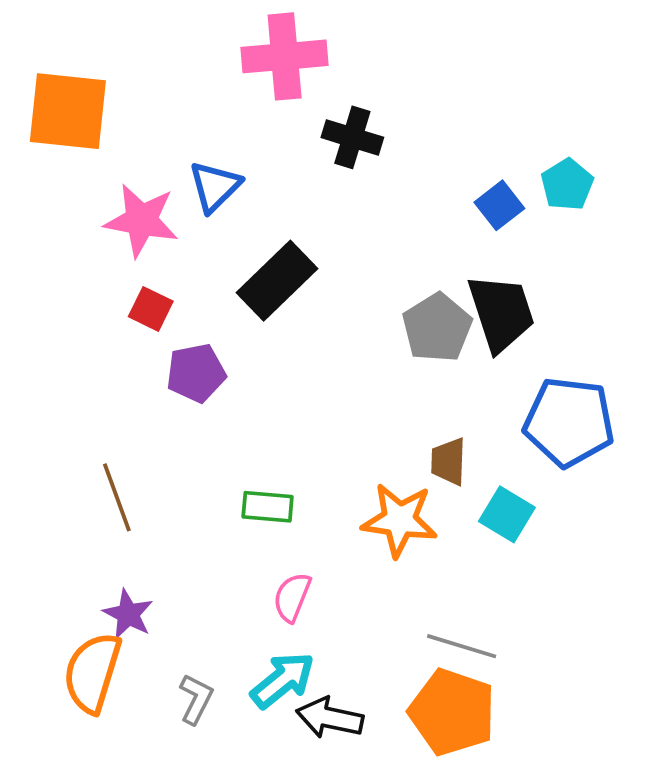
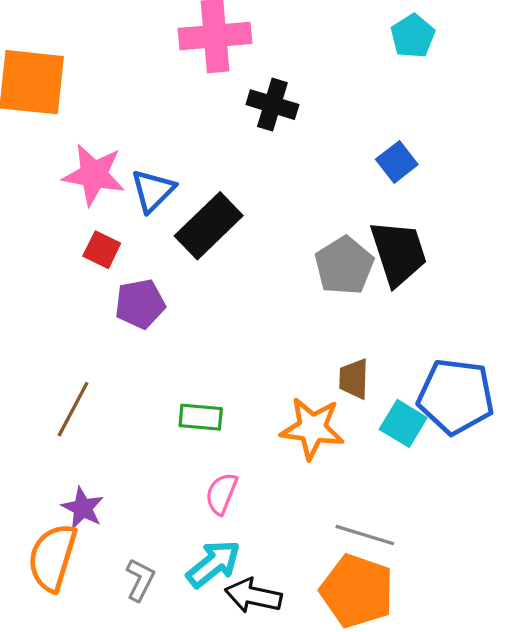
cyan pentagon: (567, 185) -> (413, 36), moved
blue triangle: (215, 186) -> (153, 191), moved
blue pentagon: (569, 422) -> (456, 396), moved
brown line: (117, 497) -> (73, 409), turned 48

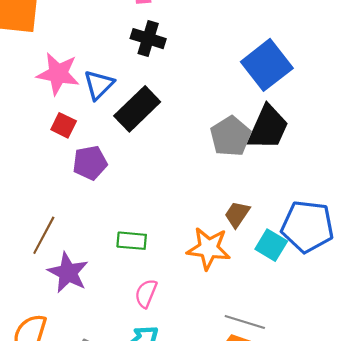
black cross: (272, 105) -> (148, 39), moved
blue square: (397, 162) -> (267, 65), size x1.8
black trapezoid: (398, 253) -> (268, 128), turned 42
brown trapezoid: (354, 379) -> (237, 214), turned 32
purple star: (83, 508) -> (68, 273), moved, size x1.4

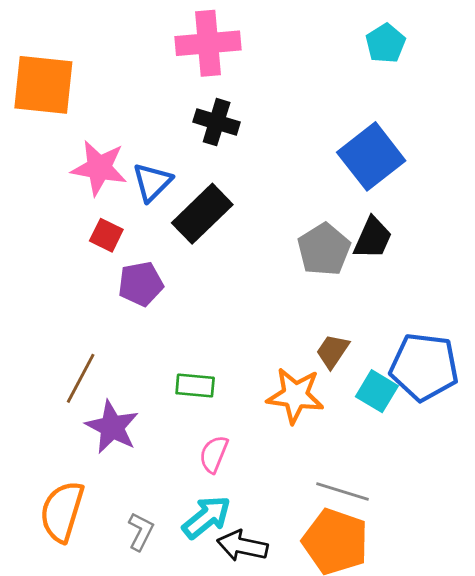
black trapezoid: (268, 128) -> (373, 238), size x0.7

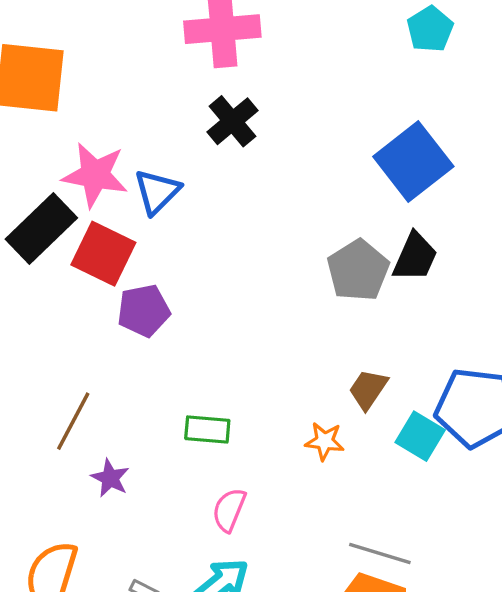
black cross: (217, 122) -> (232, 121), turned 33
black rectangle: (202, 214) -> (41, 228), moved
red square: (106, 235) -> (103, 254), size x1.6
orange star: (295, 396) -> (325, 441), size x0.6
purple star: (112, 427) -> (110, 478), size x0.6

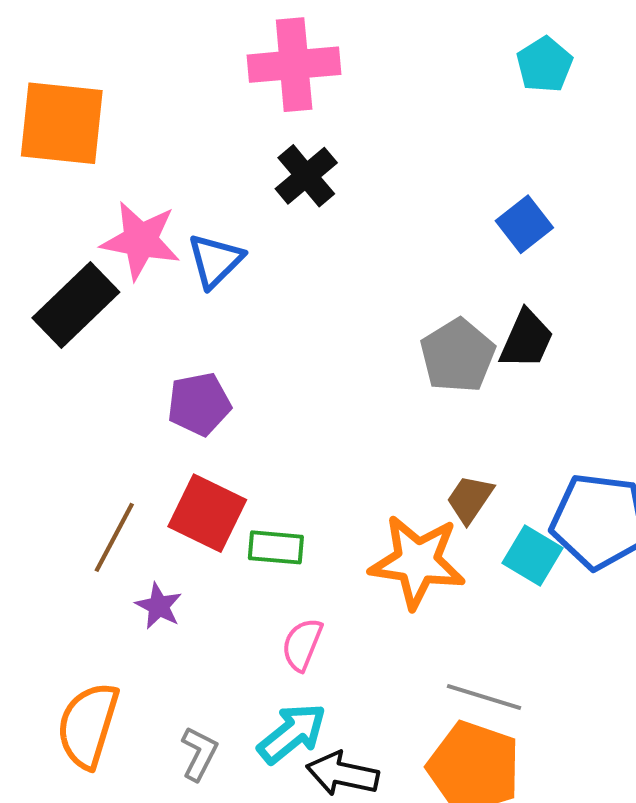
blue square: (413, 161) -> (524, 224), size x0.6
red square: (103, 254) -> (207, 513), moved
orange star: (325, 441) -> (417, 562), size x2.0

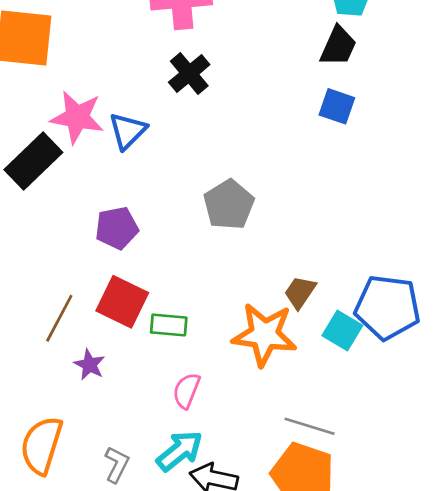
blue square: (524, 224) -> (337, 106), turned -33
black trapezoid: (526, 339) -> (338, 46), moved
gray pentagon: (458, 356) -> (229, 205), moved

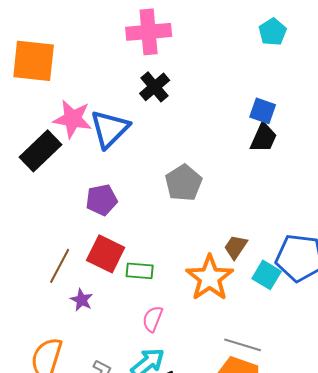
black trapezoid: (338, 46) -> (264, 138), moved
blue triangle: (128, 131) -> (110, 129), size x1.4
orange star: (264, 335) -> (210, 278), turned 30

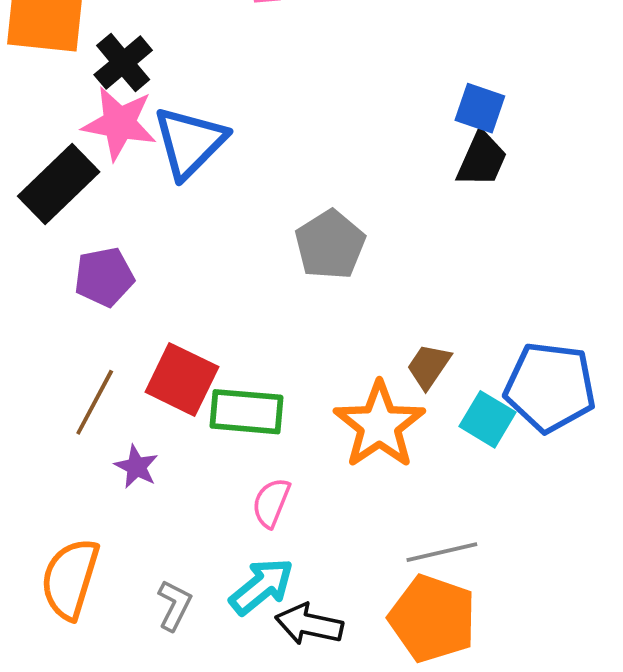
black cross: (155, 87) -> (123, 63), moved
purple pentagon: (102, 200) -> (104, 277), moved
green rectangle: (140, 271) -> (246, 412), size x1.4
gray line: (243, 345) -> (442, 552), turned -30

